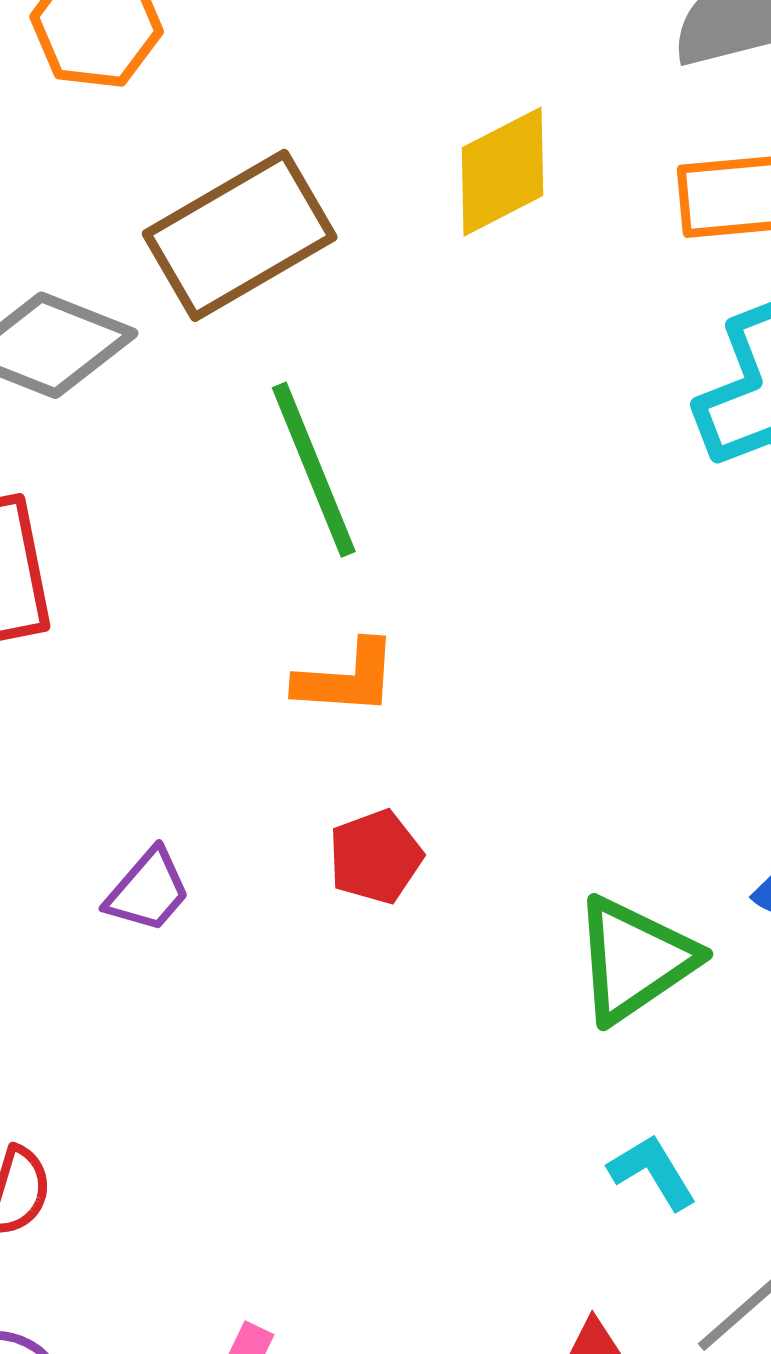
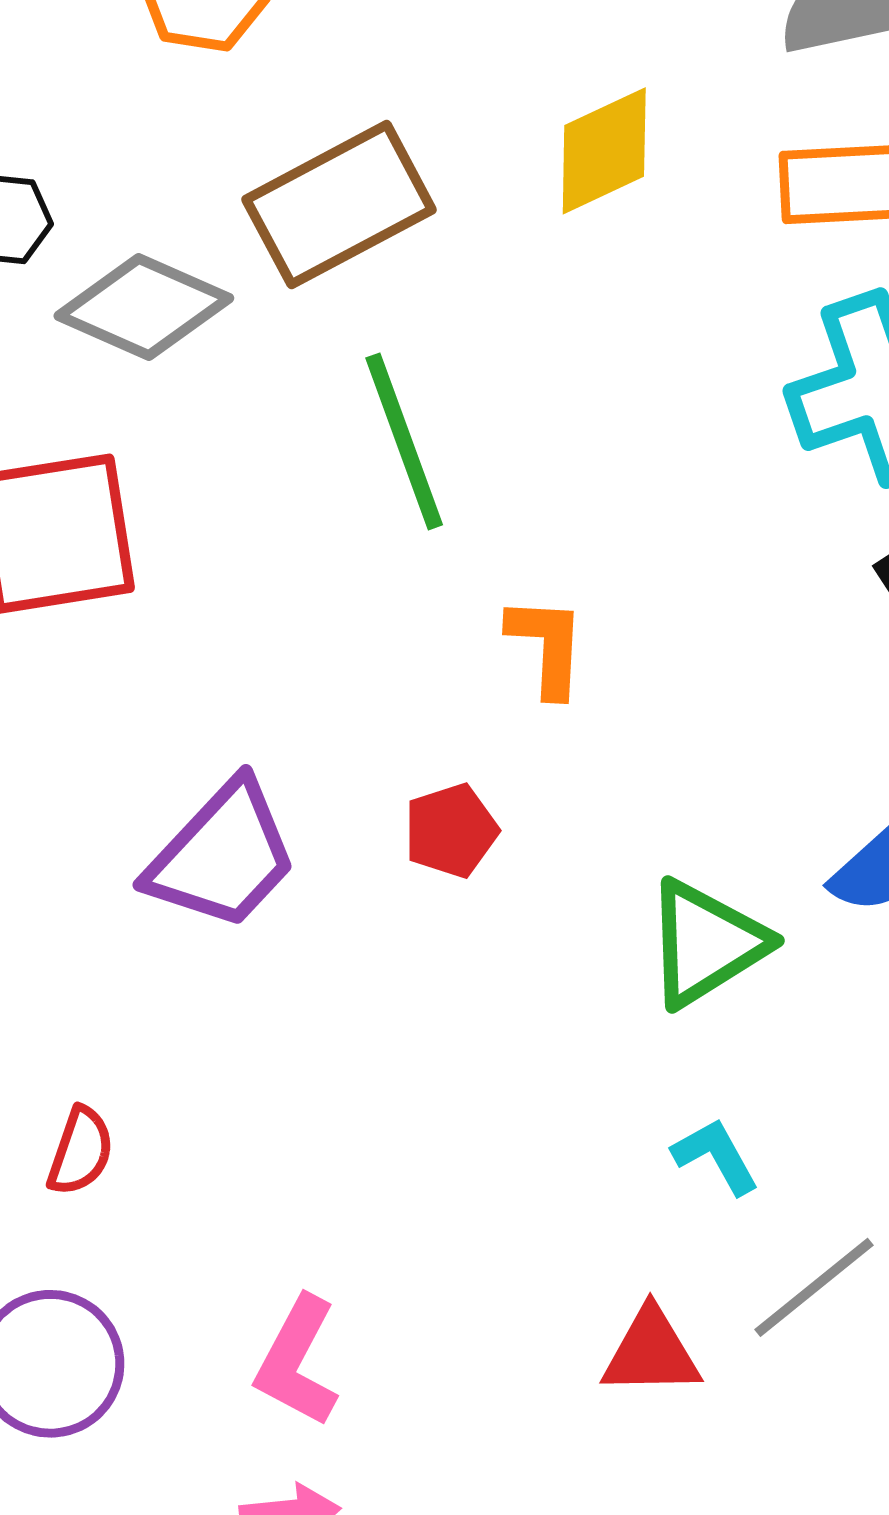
orange L-shape: (346, 678) -> (547, 646), moved, turned -93
purple trapezoid: (148, 891) -> (222, 856), size x1.8

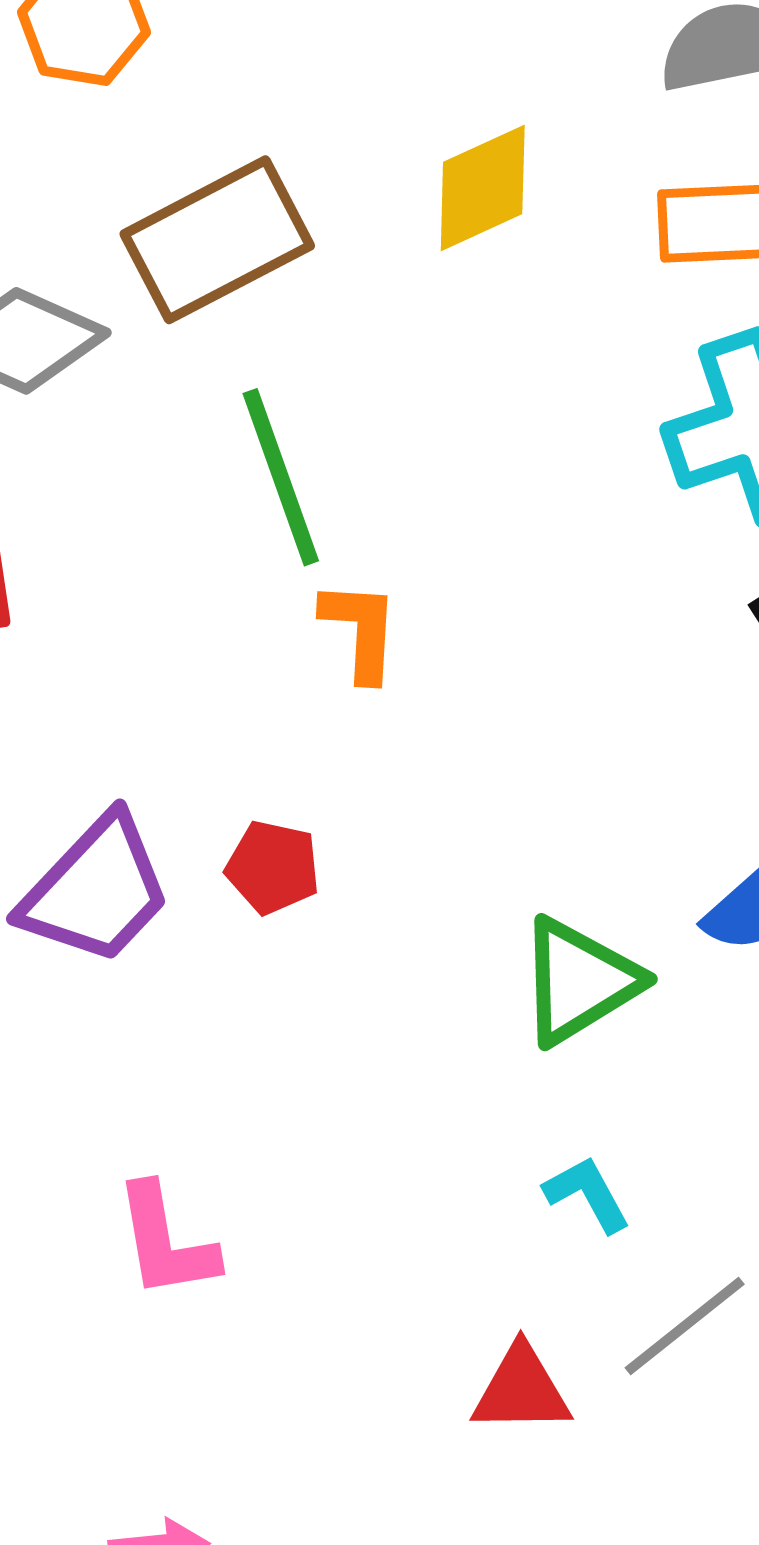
orange L-shape: (547, 646) -> (360, 630), moved
red pentagon: (451, 831) -> (273, 867), moved, turned 30
pink L-shape: (297, 1361) -> (166, 1241), moved, turned -38

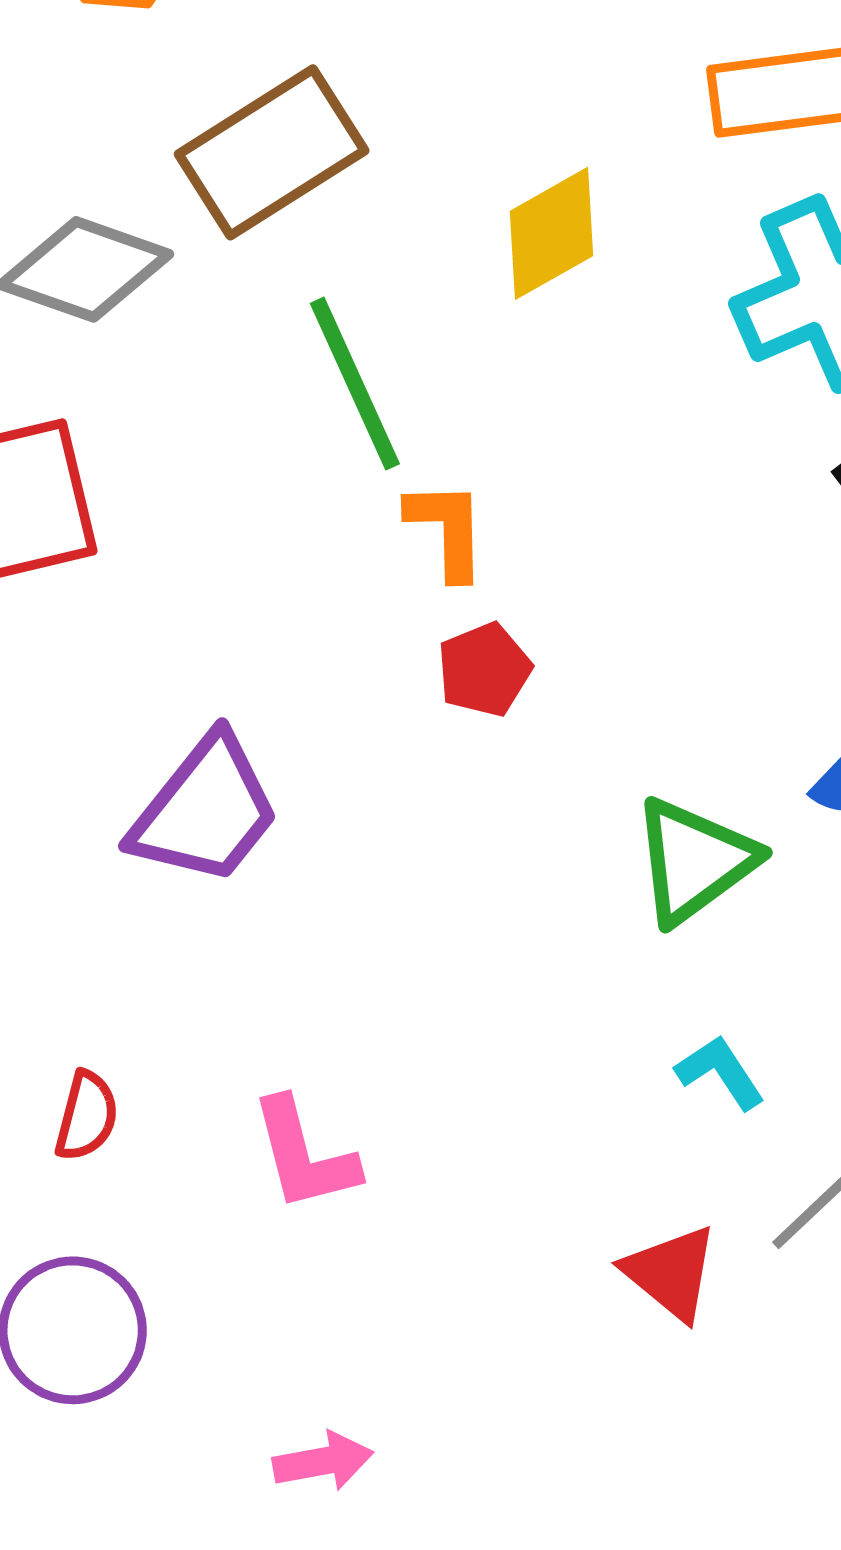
yellow diamond: (483, 188) -> (552, 233), moved
red pentagon: (273, 867) -> (484, 670), moved, turned -30
red triangle: (521, 1390) -> (671, 1273), turned 45

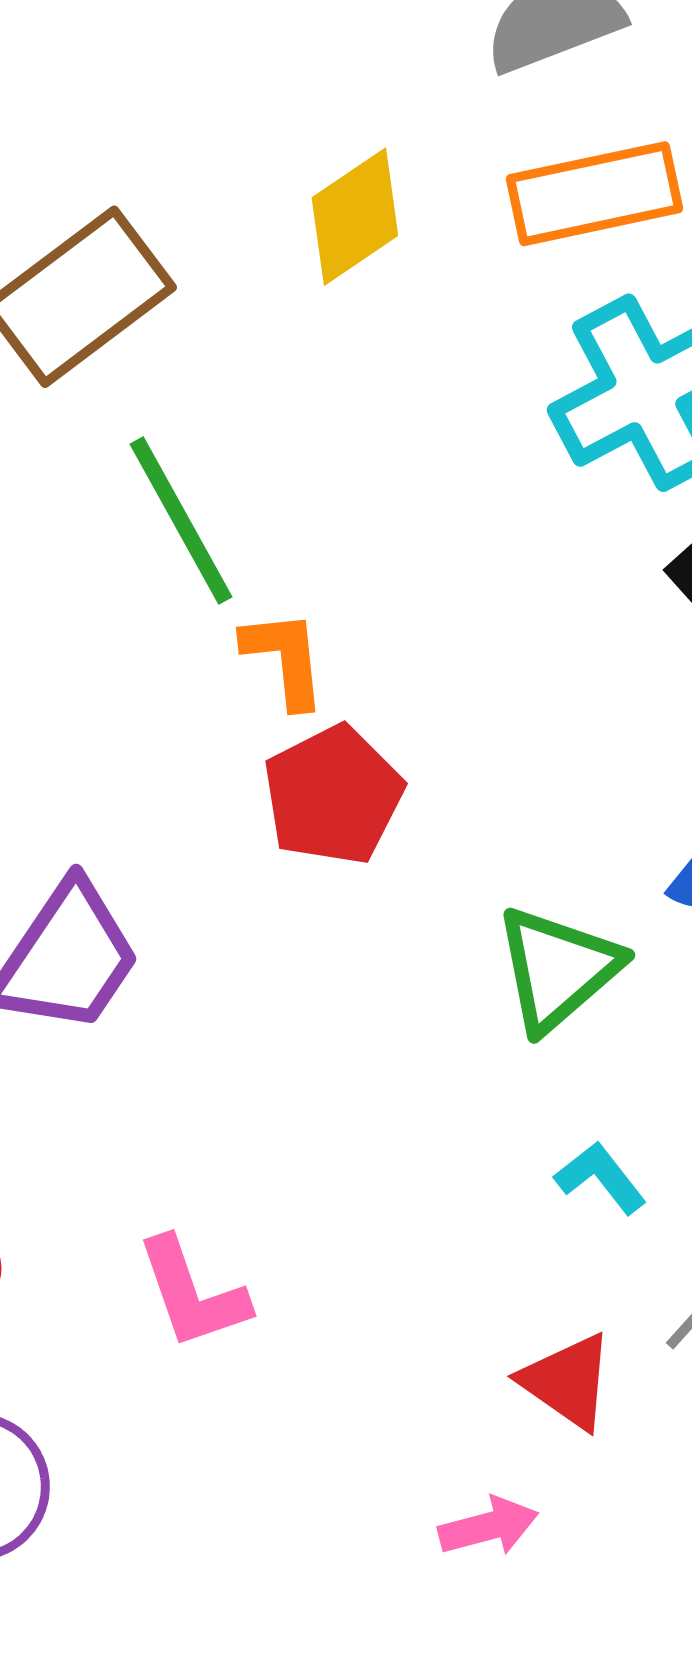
yellow diamond: (552, 233) -> (355, 217), moved
red pentagon: (484, 670) -> (333, 795), size x1.5
pink arrow: (323, 1461) -> (488, 1526), moved

